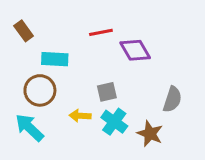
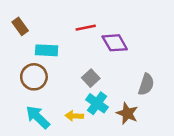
gray square: (107, 92) -> (91, 78), turned -30
yellow arrow: (80, 116) -> (74, 116), moved
cyan arrow: (29, 128) -> (38, 117), moved

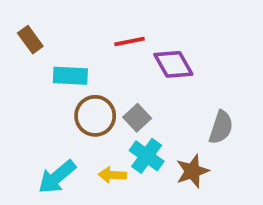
brown circle: (34, 77) -> (95, 116), moved
brown star: (127, 113) -> (192, 171), turned 30
cyan arrow: (38, 117) -> (57, 177), turned -84

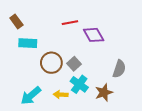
cyan rectangle: (70, 76) -> (28, 43), moved

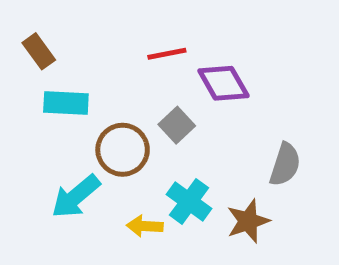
gray square: (74, 64) -> (177, 125), moved
cyan arrow: (31, 96) -> (76, 197), moved

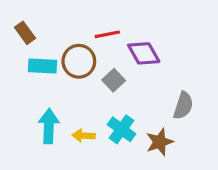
brown circle: (123, 150) -> (79, 61), moved
cyan arrow: (76, 197) -> (49, 126), turned 132
yellow arrow: (145, 226) -> (84, 136), moved

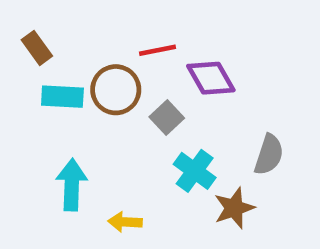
cyan cross: (122, 129) -> (195, 171), moved
yellow arrow: (84, 136) -> (125, 222), moved

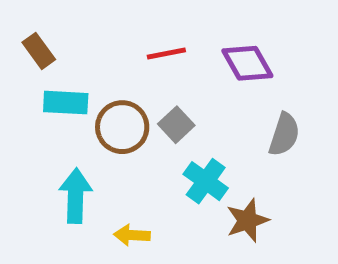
purple diamond: (211, 78) -> (247, 63), moved
brown circle: (116, 90) -> (122, 127), moved
gray semicircle: (269, 155) -> (284, 134), moved

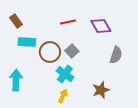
cyan cross: (206, 181) -> (65, 74), moved
cyan arrow: (76, 196) -> (16, 80), moved
yellow arrow: (132, 235) -> (63, 96), moved, turned 112

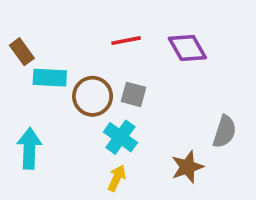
brown rectangle: (16, 21) -> (22, 52), moved
gray square: (72, 51) -> (133, 94), turned -32
gray semicircle: (116, 55) -> (225, 132), moved

